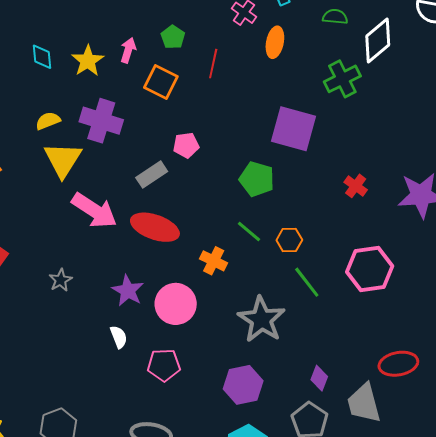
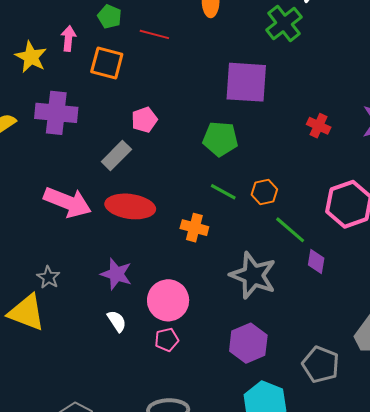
red line: (213, 64) -> (154, 34), turned -76
yellow triangle: (63, 160) -> (27, 312), moved, turned -30
pink circle: (176, 304) -> (168, 300), moved
pink pentagon: (164, 365) -> (167, 340), size x0.7
purple diamond: (319, 378) -> (316, 262), moved

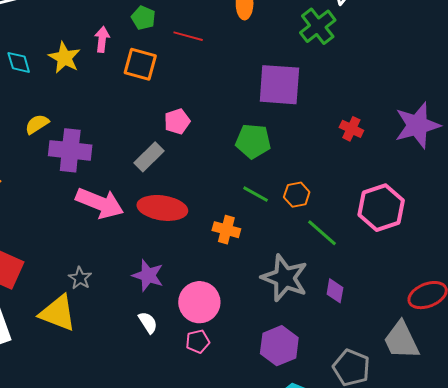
purple cross: (56, 113) -> (70, 150), moved
purple diamond: (316, 262) -> (335, 291), moved

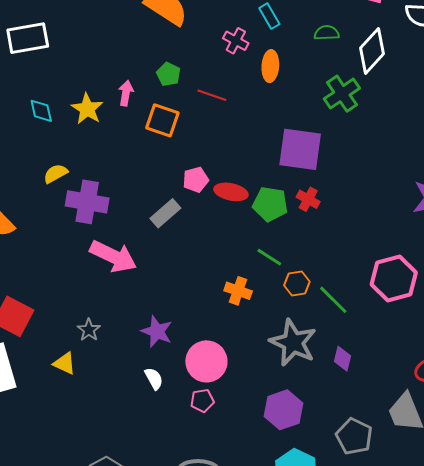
red cross: (351, 129) -> (308, 199), moved
orange hexagon: (297, 195) -> (297, 284), moved
red ellipse: (162, 208) -> (231, 192), moved, size x0.7
yellow triangle: (58, 313) -> (64, 363), size x0.6

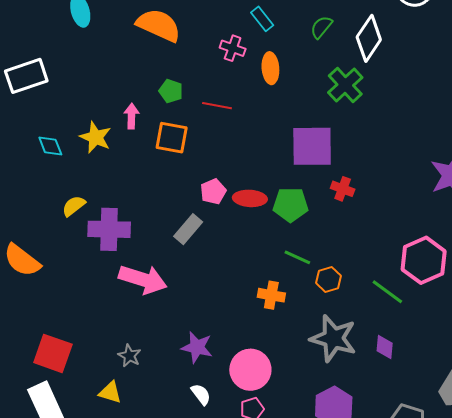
green semicircle: (327, 33) -> (321, 27), turned -40
red cross: (308, 199) -> (343, 189), moved
green line: (333, 300) -> (387, 292), moved

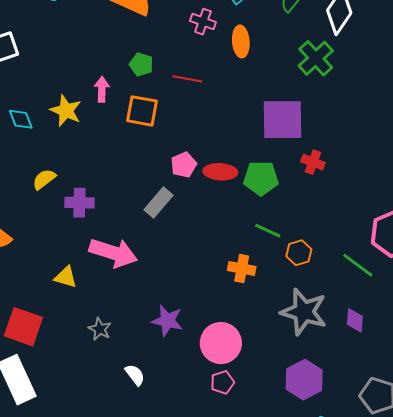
purple cross: (109, 229) -> (79, 203), size x0.7
yellow triangle: (110, 392) -> (66, 277), moved
white semicircle: (201, 394) -> (135, 375), moved

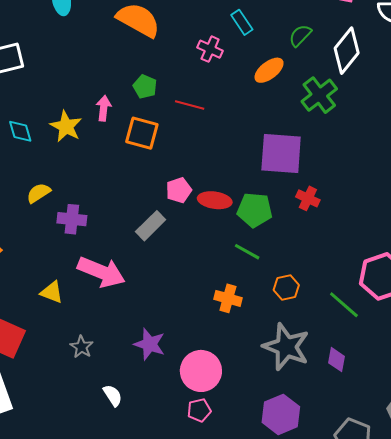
orange ellipse: (241, 41) -> (269, 70), moved, turned 52
green line: (268, 231) -> (247, 252), moved

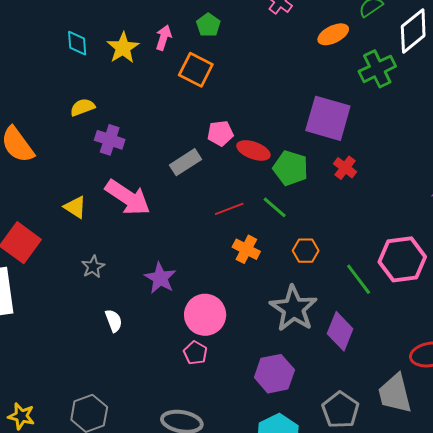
red line: (190, 105) -> (229, 209), moved, turned -48
purple diamond: (336, 360) -> (340, 331), size x1.5
pink pentagon: (199, 410) -> (195, 353), turned 30

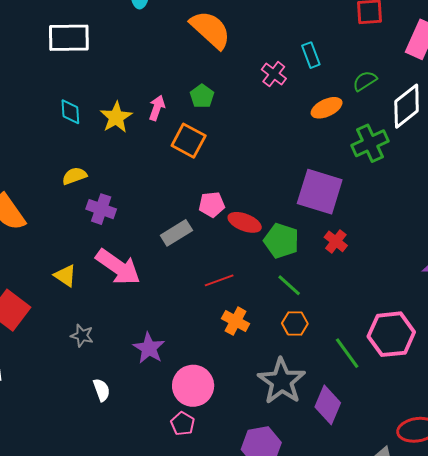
green line: (275, 207) -> (289, 285), moved
gray star: (93, 267) -> (82, 336), turned -30

